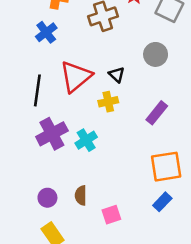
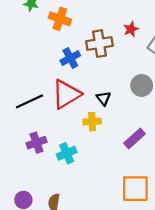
blue cross: (46, 32) -> (70, 58), moved
black line: (37, 90) -> (29, 101), turned 48
purple cross: (52, 134) -> (37, 143), size x0.7

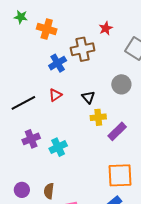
red star: (131, 29) -> (106, 28), moved
red triangle: (66, 94) -> (55, 95), size x0.5
yellow cross: (92, 122) -> (98, 117), moved

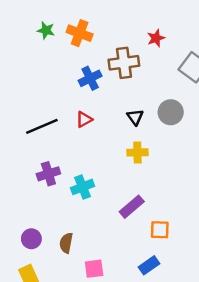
green star: (21, 17) -> (46, 30), moved
black triangle: (88, 97) -> (135, 117), moved
purple rectangle: (117, 131) -> (132, 207), moved
orange square: (120, 175) -> (160, 230), size x0.6

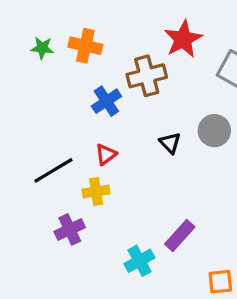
red star: (156, 38) -> (183, 39), size x1.6
yellow cross: (137, 152) -> (96, 191), moved
cyan cross: (83, 187) -> (139, 261), moved
purple rectangle: (132, 207) -> (180, 235), moved

